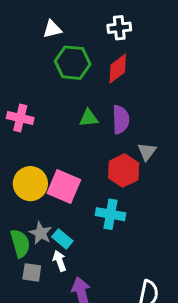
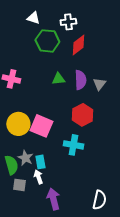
white cross: (119, 28) -> (68, 22), moved
white triangle: (52, 29) -> (33, 18), turned 32
gray triangle: (147, 152) -> (99, 84), moved
cyan rectangle: (62, 239) -> (40, 162), turned 40

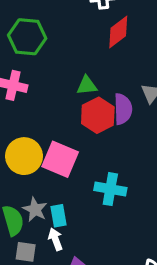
green hexagon: (47, 41) -> (27, 37), moved
purple semicircle: (80, 80) -> (123, 109), moved
red hexagon: (82, 115) -> (98, 115), moved

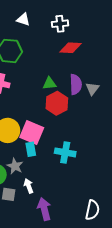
red diamond: (118, 32) -> (70, 48), turned 40
purple semicircle: (123, 109) -> (76, 84), moved
cyan rectangle: (59, 216) -> (31, 149), moved

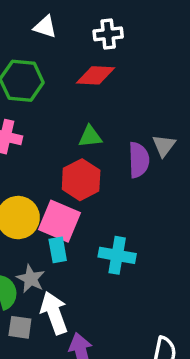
red diamond: (70, 48) -> (96, 75), moved
purple semicircle: (76, 84) -> (139, 160), moved
red hexagon: (57, 103) -> (81, 180), moved
white arrow: (29, 186) -> (54, 313), size x1.6

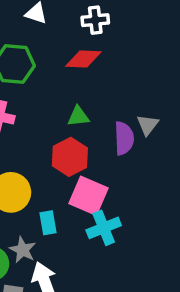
pink square: (60, 221) -> (88, 196), moved
cyan cross: (117, 255) -> (104, 228), turned -32

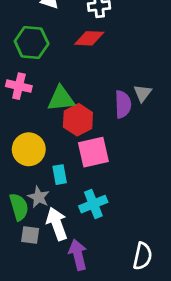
green triangle: (78, 116) -> (61, 99), moved, size x1.5
pink square: (88, 196) -> (93, 152), turned -36
cyan cross: (104, 228) -> (93, 204), moved

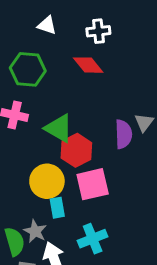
red diamond: (89, 38) -> (88, 65), turned 48
green triangle: (61, 99) -> (59, 128), turned 36
yellow circle: (29, 149) -> (47, 181), moved

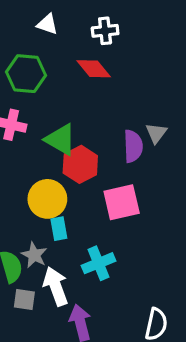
pink square: (93, 184) -> (122, 202), moved

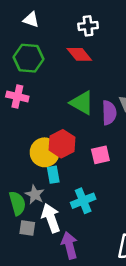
white triangle: (47, 24) -> (31, 20), moved
green triangle: (61, 140) -> (82, 103), moved
red hexagon: (80, 164) -> (62, 144), moved
pink square: (122, 202) -> (100, 155), size x0.7

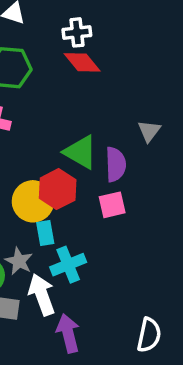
white cross: (88, 26) -> (77, 32), moved
green triangle: (82, 103) -> (80, 152), moved
purple semicircle: (109, 113) -> (116, 164), moved
cyan cross: (83, 201) -> (68, 265), moved

